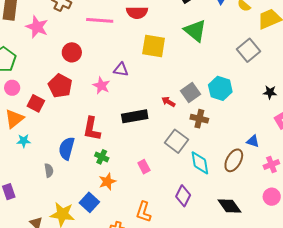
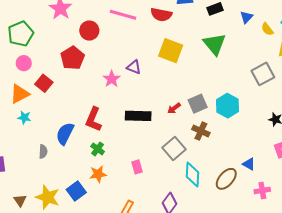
red circle: (72, 52) -> (89, 31), moved
red pentagon: (60, 86) -> (73, 58), moved
red arrow: (168, 102) -> (174, 108), turned -80

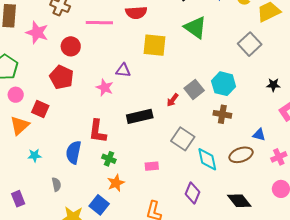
cyan star: (24, 117) -> (35, 155), moved
brown cross: (201, 131) -> (222, 114), moved
gray semicircle: (43, 152) -> (56, 184), moved
pink rectangle: (137, 167) -> (152, 166), turned -64
brown ellipse: (226, 179) -> (241, 155), turned 45

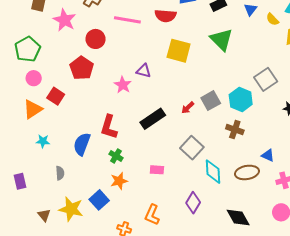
gray square: (250, 44) -> (266, 79), moved
black rectangle: (140, 116) -> (153, 119), turned -30

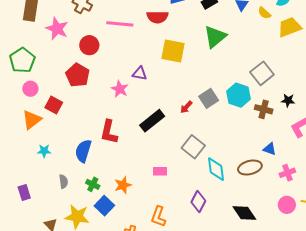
green triangle: (222, 40) -> (215, 37), turned 40
brown cross: (235, 129) -> (264, 109), moved
green cross: (116, 156) -> (93, 184), moved

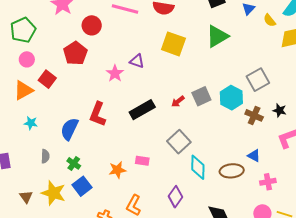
orange star: (123, 185) -> (117, 170), moved

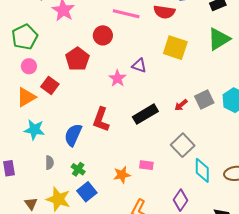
red circle: (92, 25) -> (103, 35), moved
cyan star: (31, 123) -> (34, 130), size x1.5

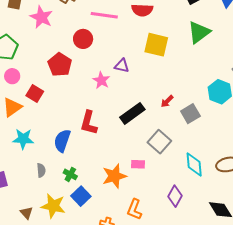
gray square: (204, 99) -> (190, 114), moved
gray square: (183, 145) -> (159, 142), moved
orange star: (122, 175) -> (114, 176), size x1.4

